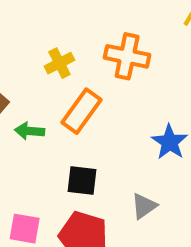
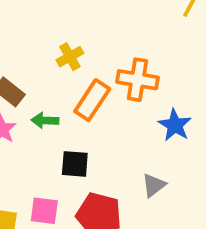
orange cross: (127, 56) -> (137, 80), moved
black square: (82, 180) -> (75, 164), moved

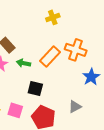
yellow cross: (70, 57) -> (53, 17), moved

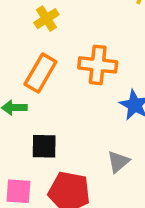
orange rectangle: (50, 57) -> (40, 73), moved

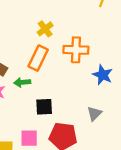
yellow cross: (46, 19) -> (45, 29), moved

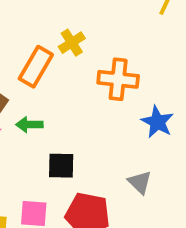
orange rectangle: (38, 58) -> (36, 67), moved
gray triangle: (94, 114) -> (140, 182), turned -35

